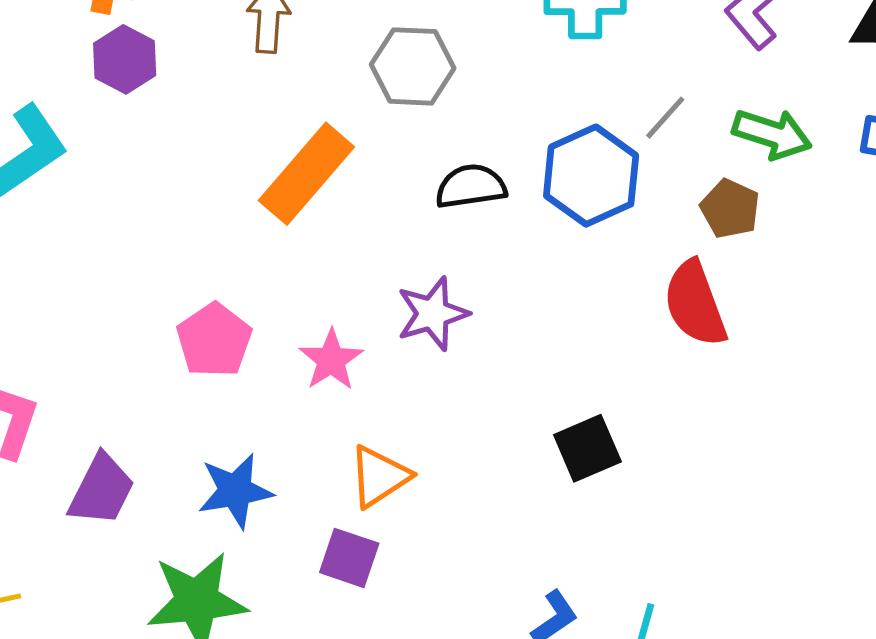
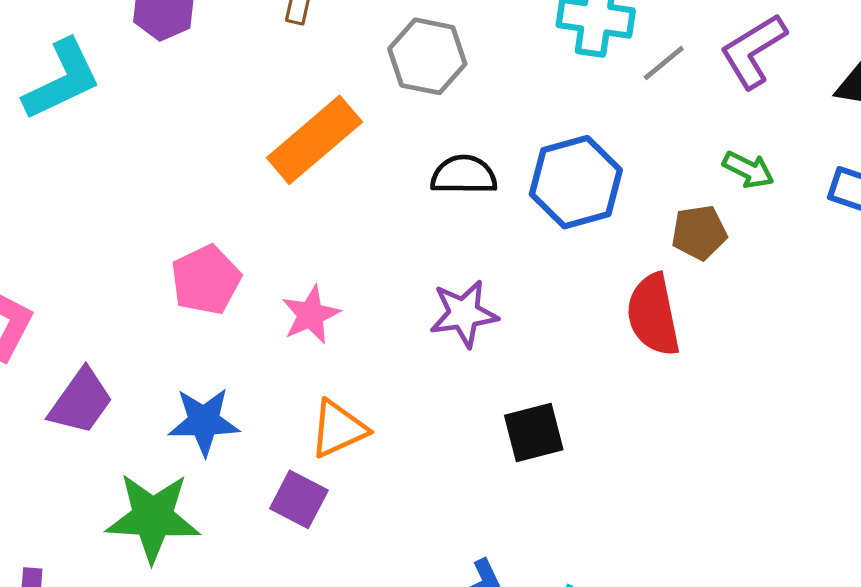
gray line: (665, 118) -> (664, 63), moved
green arrow: (772, 134) -> (748, 170), size x0.7
brown pentagon: (730, 209) -> (699, 232), turned 30
purple star: (433, 314) -> (464, 314), moved

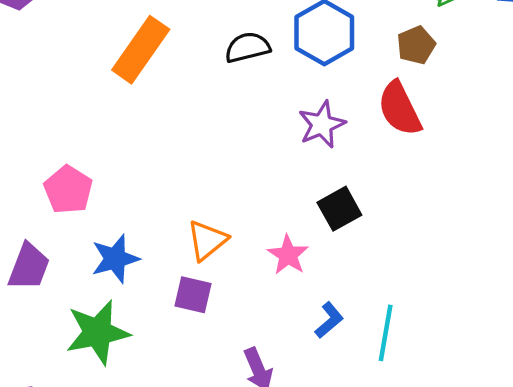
pink pentagon: (206, 280) -> (68, 190), moved
purple star: (464, 314) -> (322, 124), moved
pink star: (311, 315) -> (288, 255), moved

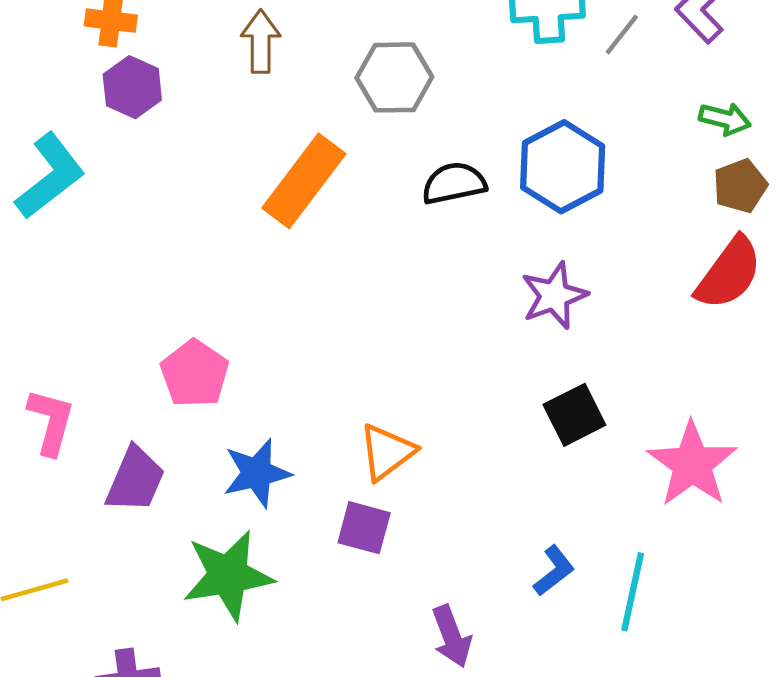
brown pentagon: (416, 45) -> (740, 186), moved
red semicircle: (400, 109) -> (729, 273), moved, turned -120
pink star: (288, 255) -> (692, 464), moved, size x1.5

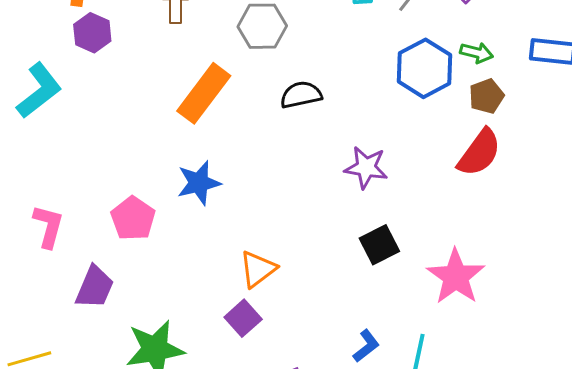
blue hexagon: (563, 167) -> (424, 68), moved
purple star: (554, 296) -> (366, 167), turned 30
pink L-shape: (51, 422) -> (48, 226), moved
blue star: (257, 473) -> (199, 183), moved
purple square: (364, 528) -> (243, 318), turned 33

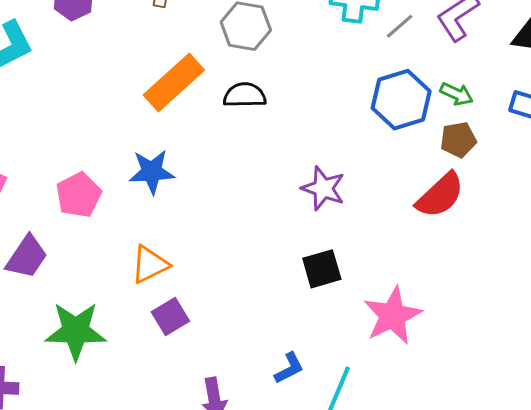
black semicircle: (301, 95) -> (245, 95), moved
orange triangle: (258, 269) -> (150, 264), moved

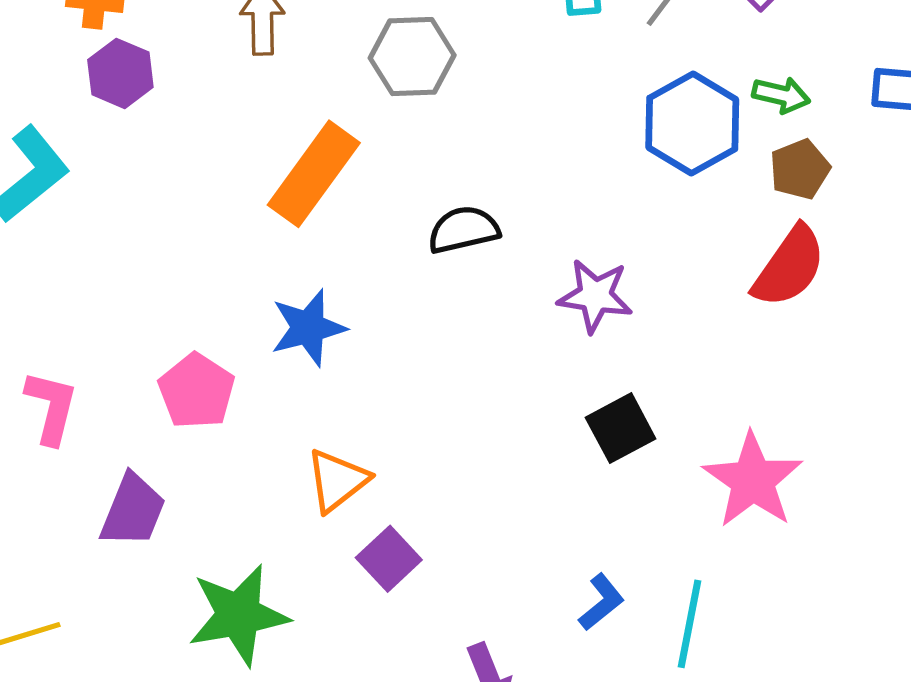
black semicircle: (245, 95) -> (464, 230), moved

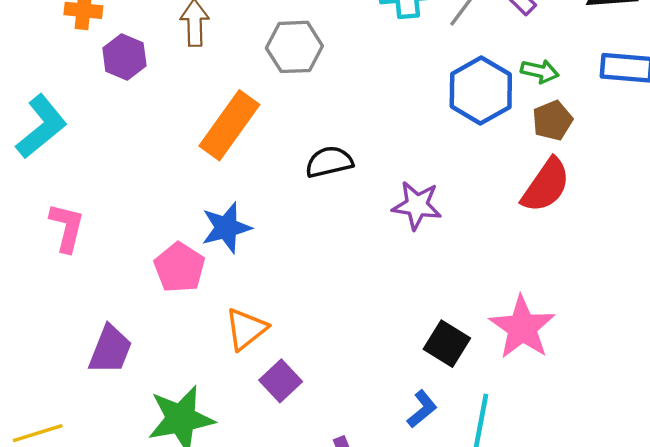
purple hexagon: (120, 73) -> (124, 57), moved
pink pentagon: (197, 391) -> (179, 268), moved
pink L-shape: (51, 407) -> (67, 227), moved
black square: (621, 428) -> (447, 344), moved, turned -30

